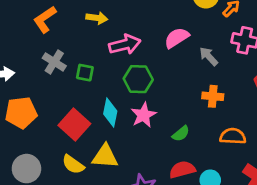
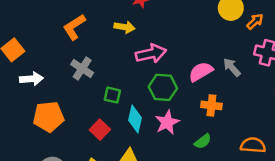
pink semicircle: (177, 38) -> (201, 72), moved
green square: (85, 73) -> (112, 95), moved
orange cross: (213, 96) -> (211, 105), moved
red square: (74, 124) -> (100, 130), size x0.7

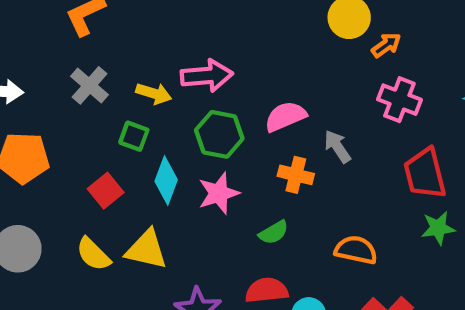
yellow arrow: (124, 27) -> (154, 93), moved
gray arrow: (232, 67) -> (337, 147), moved

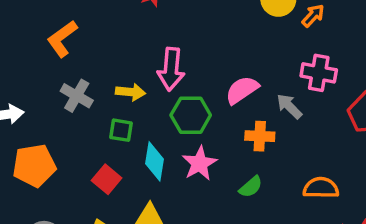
pink arrow: (207, 76) -> (171, 69), turned 111
pink cross: (399, 100) -> (319, 73), moved

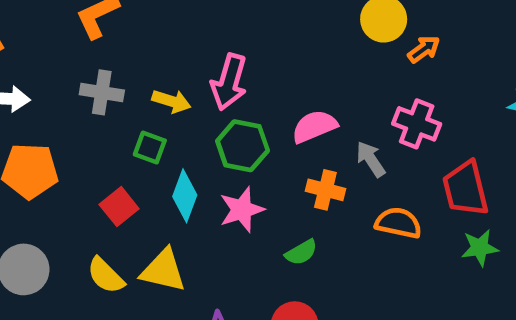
gray cross: (77, 96) -> (102, 92), turned -32
orange semicircle: (321, 188) -> (398, 223), moved

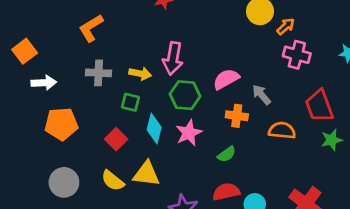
pink cross: (417, 124) -> (297, 55), moved

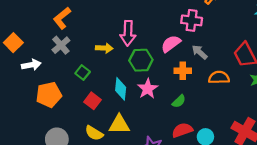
pink cross: (297, 55) -> (192, 20), moved
gray cross: (99, 73) -> (61, 45), moved, turned -36
green square: (130, 102) -> (83, 73), moved, turned 32

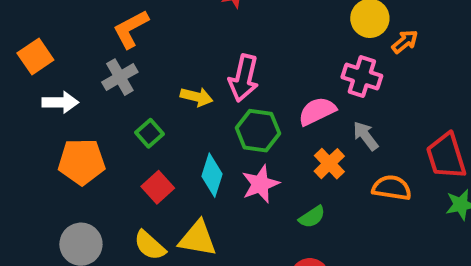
orange cross: (183, 71) -> (329, 164), turned 35

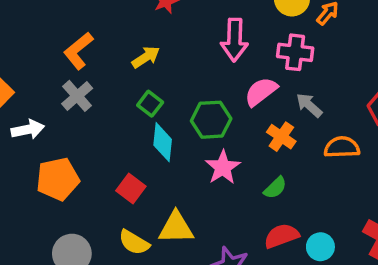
pink arrow: (244, 78) -> (234, 40), moved
yellow arrow: (197, 97) -> (146, 57), moved, turned -36
green square: (149, 133) -> (150, 104), moved
cyan diamond: (212, 175) -> (163, 142), moved

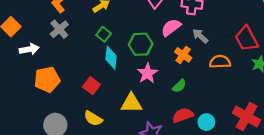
yellow triangle: (176, 228) -> (131, 103), moved

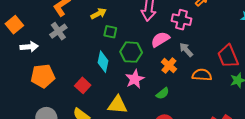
green square: (104, 34) -> (110, 32), moved, turned -32

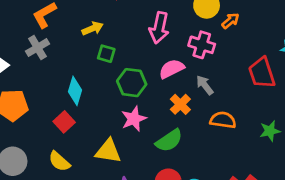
red trapezoid: (228, 56) -> (262, 73), moved
cyan diamond: (103, 62) -> (75, 91), moved
green semicircle: (163, 93) -> (169, 141), size x1.5

